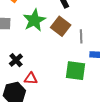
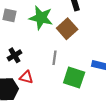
green star: (34, 20) -> (41, 18), turned 30
gray line: (81, 36) -> (55, 58), moved

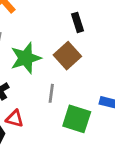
green star: (41, 18) -> (26, 58), moved, turned -30

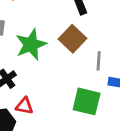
gray line: (51, 93) -> (99, 61), moved

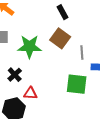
green star: (31, 44) -> (29, 47), turned 30

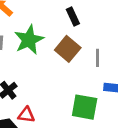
green star: (29, 47) -> (29, 40), moved, turned -30
gray line: (82, 53) -> (97, 58), moved

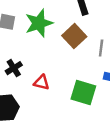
red triangle: (26, 115) -> (42, 83), moved

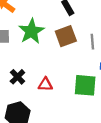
brown square: (74, 36) -> (66, 36), turned 35

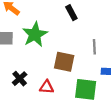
brown square: (66, 36) -> (64, 62), moved, turned 30

